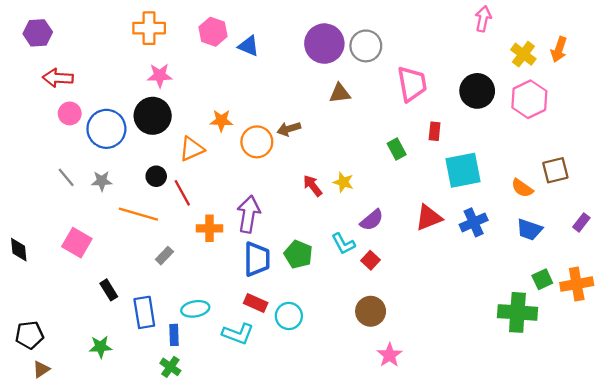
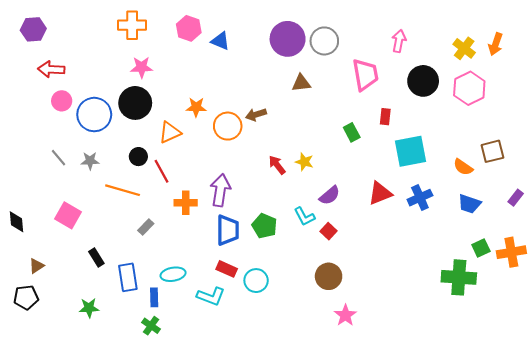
pink arrow: (483, 19) -> (399, 41), moved
brown triangle: (41, 369) -> (36, 266), moved

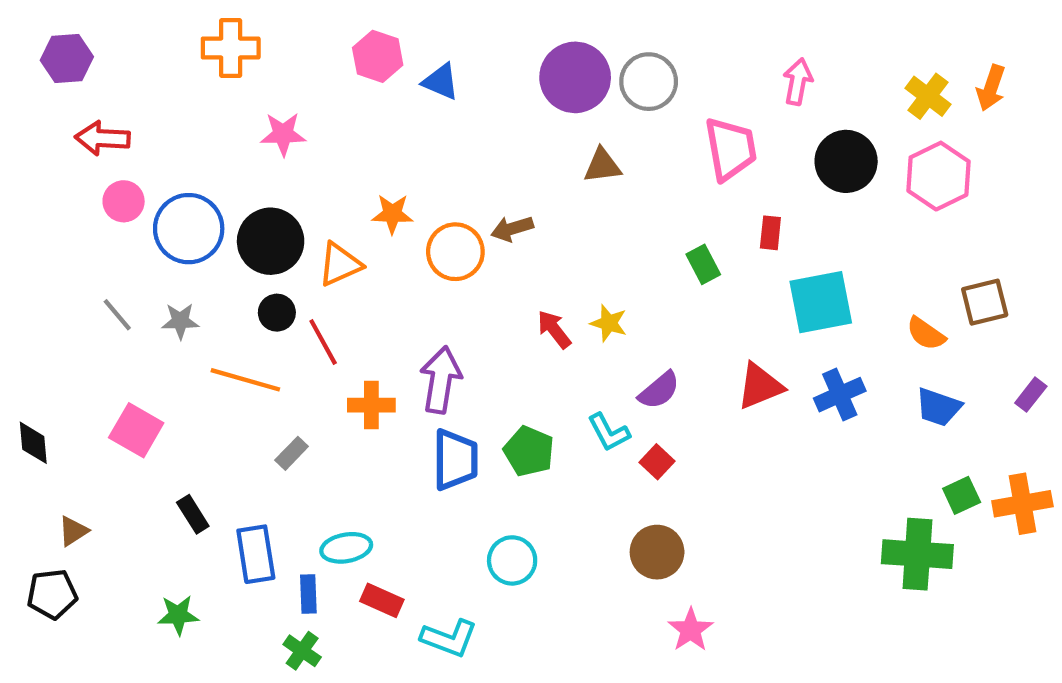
orange cross: (132, 25) -> (231, 48), moved
black circle: (135, 103) -> (271, 241), moved
red rectangle: (227, 269) -> (382, 600), moved
cyan L-shape: (211, 296) -> (449, 638), moved

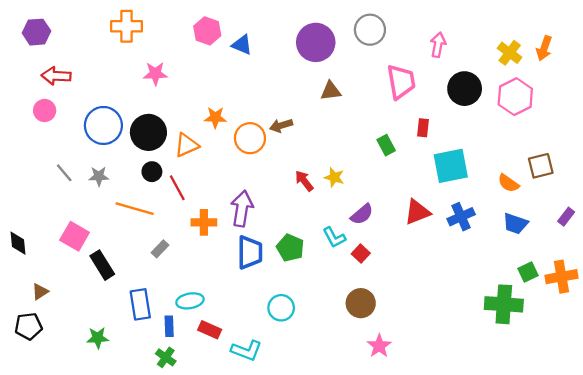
gray circle: (649, 82) -> (370, 30), moved
pink circle: (124, 201) -> (45, 110), moved
black rectangle: (193, 514) -> (102, 265), moved, size x1.4

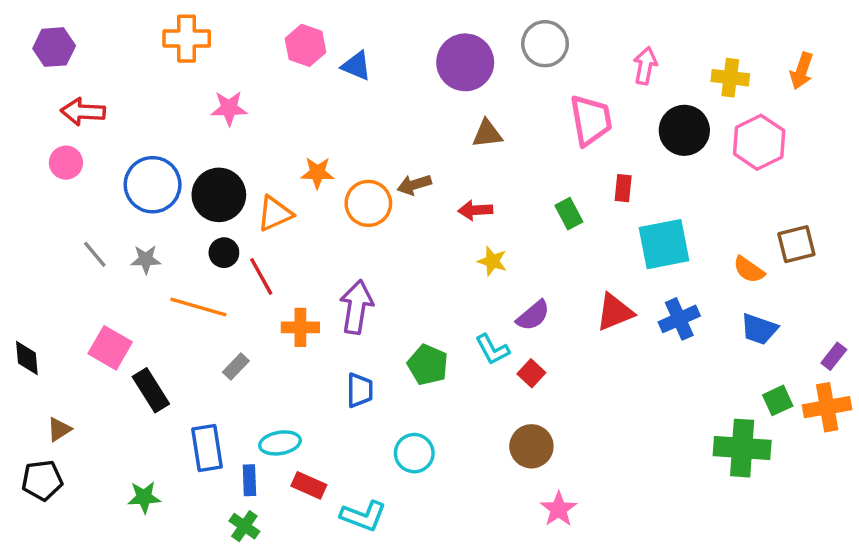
yellow cross: (510, 53) -> (730, 78), moved, turned -30
red arrow: (304, 181) -> (475, 210), moved, turned -55
purple rectangle: (566, 217) -> (834, 356), moved
blue trapezoid: (250, 252) -> (360, 390), moved, size x0.7

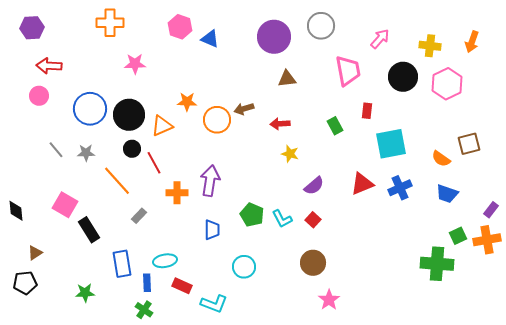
pink arrow: (645, 66) -> (380, 39), turned 30
orange line: (198, 307) -> (117, 181), turned 32
cyan L-shape: (492, 349) -> (282, 219), moved

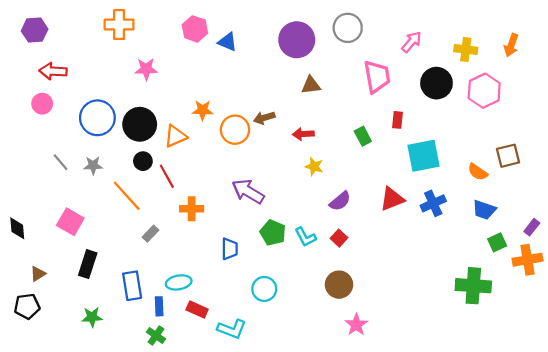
purple arrow: (210, 181) -> (248, 191), moved, turned -68
black rectangle: (89, 230) -> (88, 264), moved, turned 50
green square: (458, 236) -> (497, 242), moved

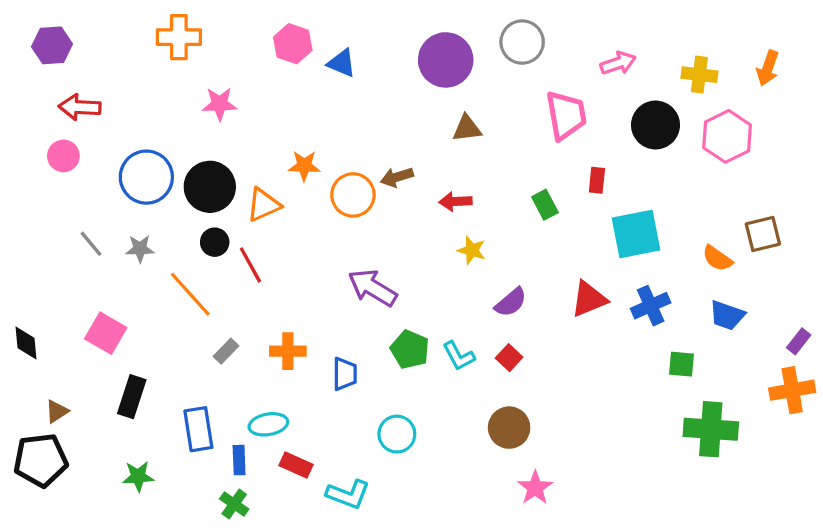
pink arrow: (412, 42) -> (618, 63), turned 30
orange cross: (192, 209) -> (288, 351), moved
green square: (497, 242) -> (682, 364), moved, turned 30
black pentagon: (27, 306) -> (41, 460), size x1.4

